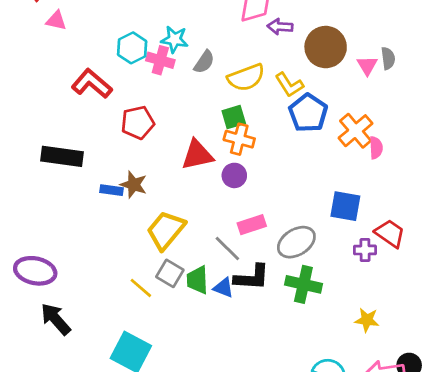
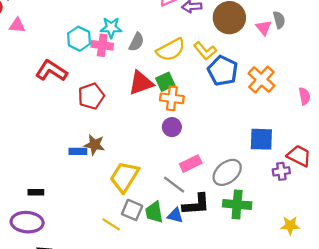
pink semicircle: (376, 148) -> (305, 96), moved
red triangle: (197, 155) -> (141, 83), moved
black rectangle: (62, 156) -> (36, 192), moved, size x0.5

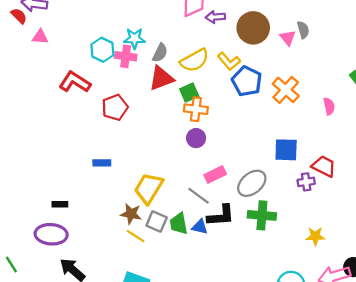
red triangle: (141, 83) -> (161, 78), moved
brown star: (95, 145) -> (131, 214), moved

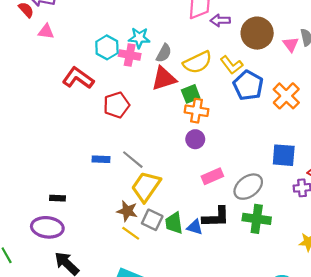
gray line: (199, 196) -> (133, 160), moved

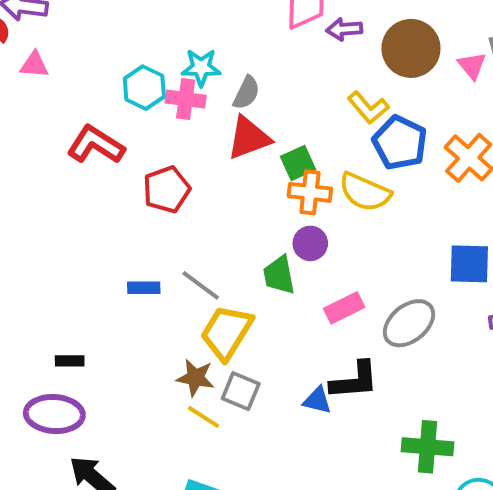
yellow semicircle: (198, 62) -> (365, 192), moved, turned 52
green cross: (257, 219) -> (428, 447), moved
green trapezoid: (174, 223) -> (279, 275), moved

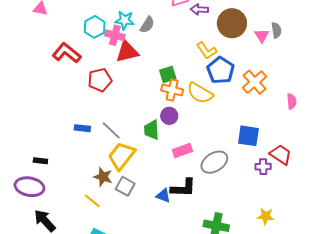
gray semicircle: (246, 93) -> (147, 25), moved
red triangle: (249, 138) -> (127, 52), moved
yellow line: (204, 417) -> (92, 201), moved

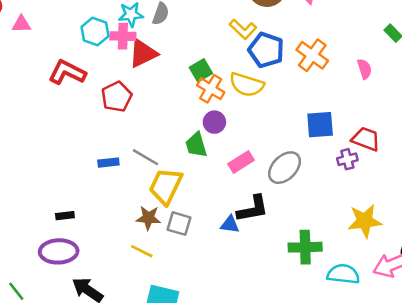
orange cross: (172, 90) -> (211, 89), turned 30
yellow star: (266, 216) -> (365, 221), size x1.5

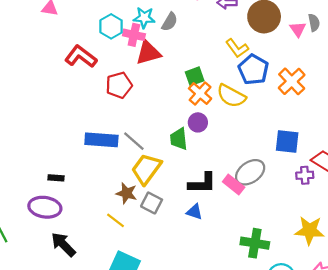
pink rectangle: (241, 162) -> (234, 184), moved, turned 60
blue rectangle: (108, 163) -> (101, 140), size x1.8
black L-shape: (253, 209) -> (202, 183), moved

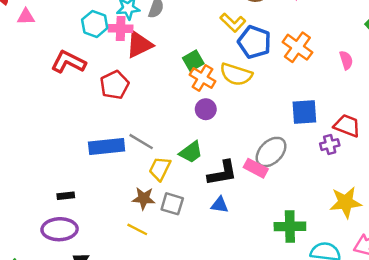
green trapezoid: (179, 139) -> (191, 152), moved, turned -110
yellow trapezoid: (146, 169) -> (160, 169), size x0.7

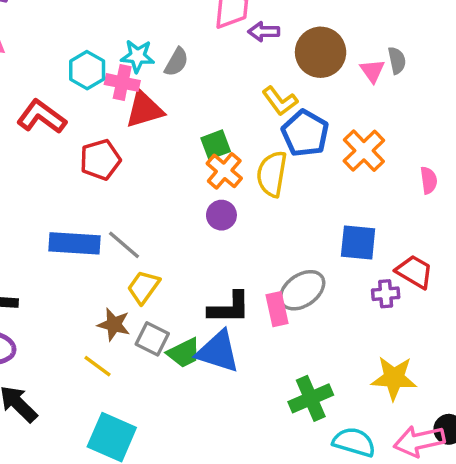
yellow semicircle: (236, 74) -> (272, 174), turned 72
green trapezoid: (191, 152) -> (184, 353), moved
pink rectangle: (256, 168) -> (277, 309), turned 40
blue triangle: (220, 205) -> (218, 352), size x1.8
green cross: (290, 226) -> (311, 398), turned -32

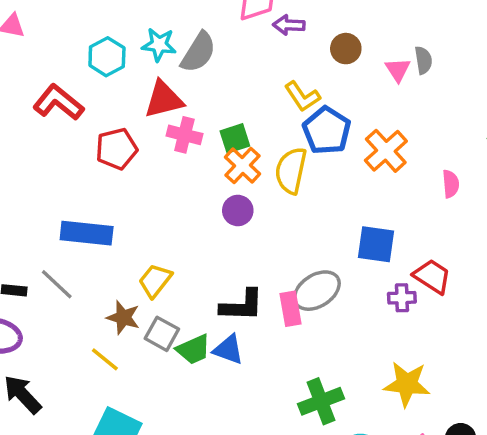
brown circle: (321, 52) -> (346, 49), size x0.6
gray semicircle: (176, 62) -> (198, 52), size x1.4
pink cross: (122, 82) -> (184, 135), moved
gray line: (124, 245) -> (57, 284), moved
blue triangle: (218, 352) -> (228, 350), size x0.7

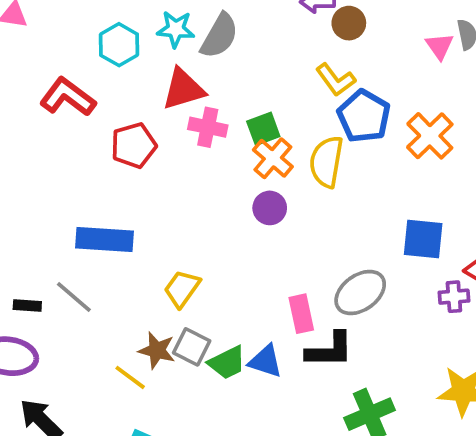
brown circle: (346, 49) -> (349, 23), moved
black L-shape: (242, 305) -> (330, 350), moved
pink rectangle: (290, 309) -> (301, 314), moved
brown star: (123, 317) -> (157, 350), moved

